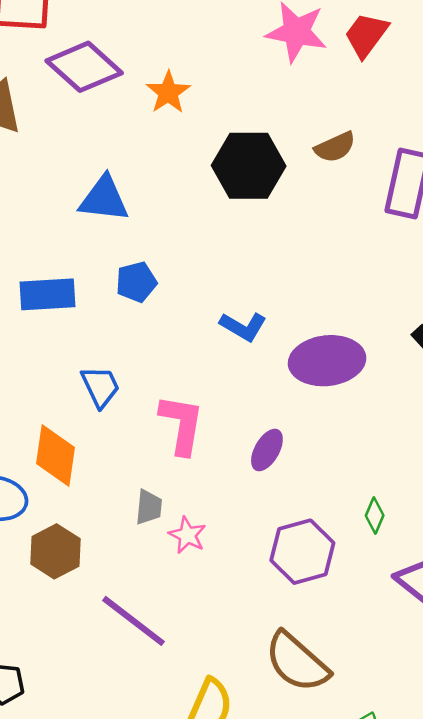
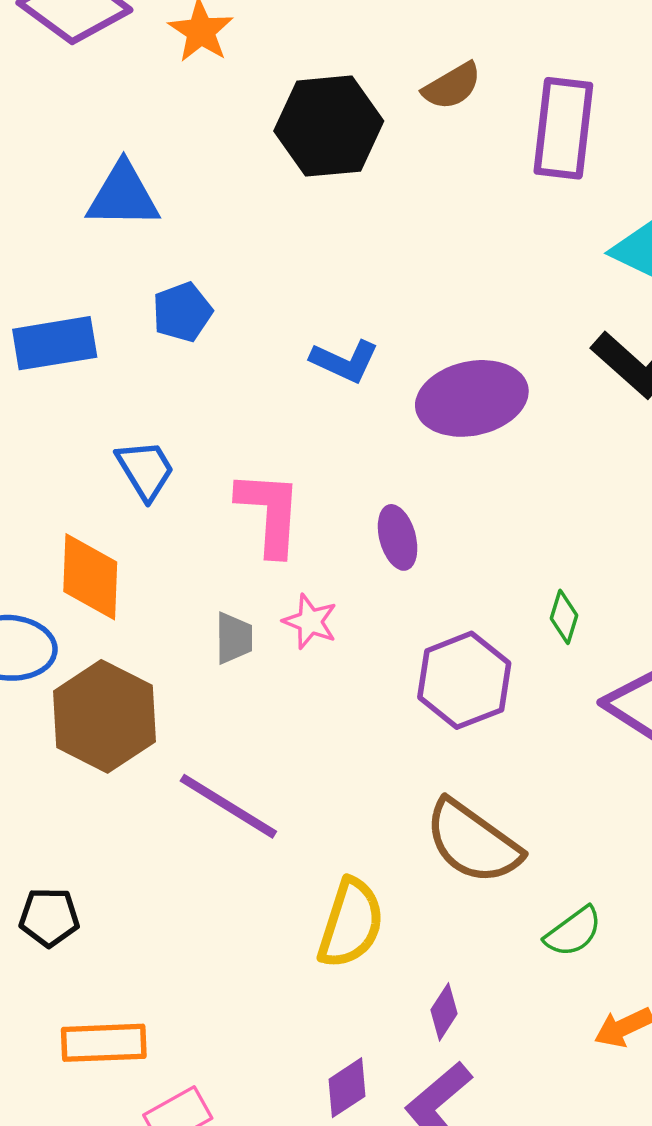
purple ellipse: (267, 450) -> (398, 537), turned -39
pink star: (187, 535) -> (310, 622), moved
brown hexagon: (55, 551) -> (104, 716), size x1.4

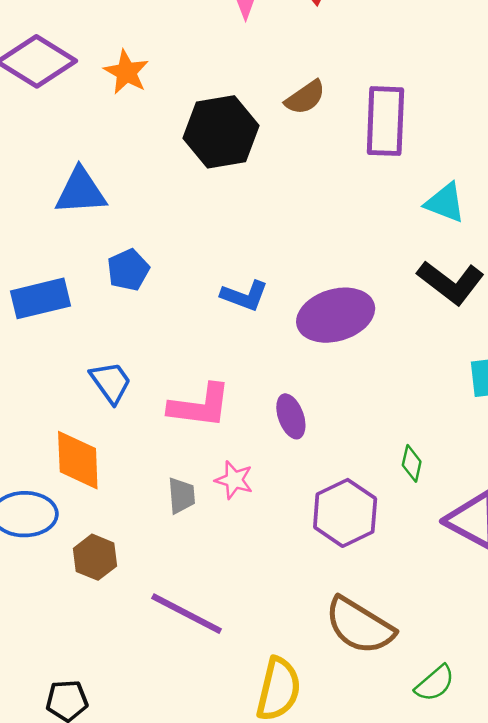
pink L-shape: (269, 513) -> (200, 406), turned 98
brown hexagon: (104, 716) -> (95, 557), size x0.6

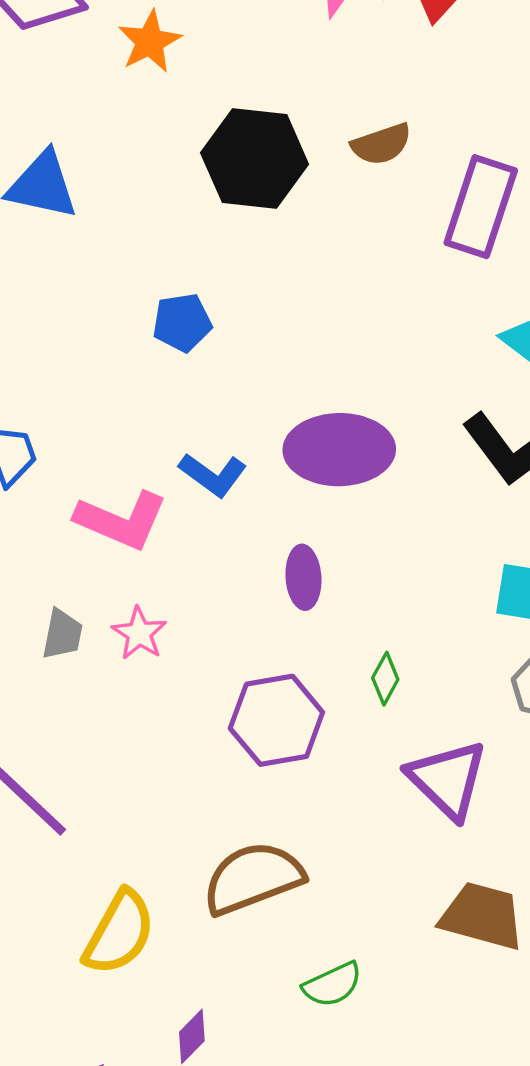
blue pentagon: (128, 270) -> (182, 323), moved
blue L-shape: (245, 296) -> (213, 475), moved
purple ellipse: (291, 416) -> (303, 577), moved
brown semicircle: (360, 626) -> (253, 878), turned 112

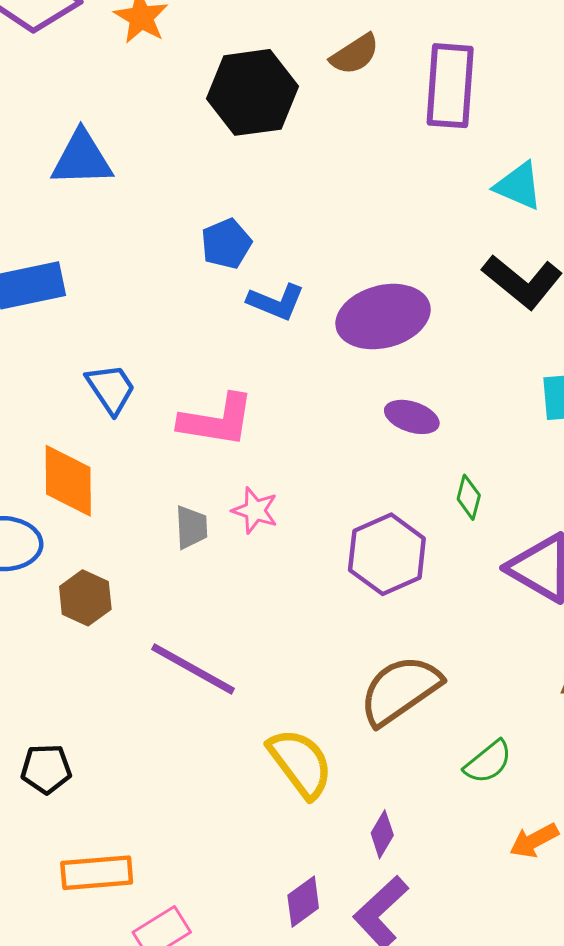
blue L-shape: (213, 475) -> (276, 302), moved
purple ellipse: (303, 577) -> (412, 417), moved, turned -54
yellow semicircle: (119, 933) -> (300, 763), turned -52

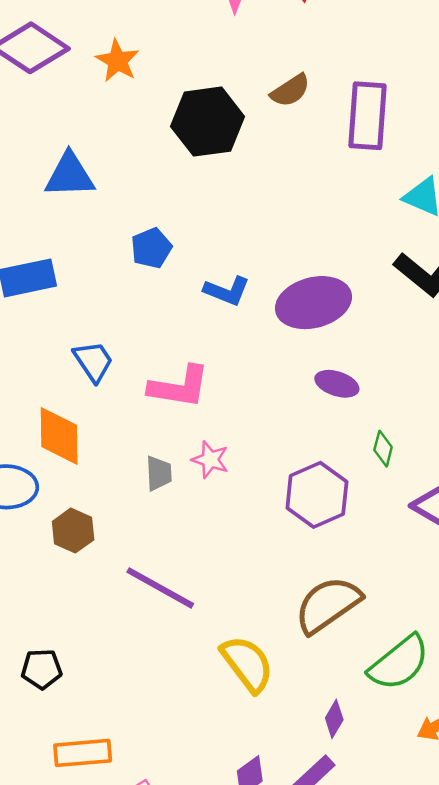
blue pentagon: (226, 244) -> (151, 248), moved
green semicircle: (488, 762) -> (399, 663), size x1.6
purple diamond: (382, 834) -> (334, 719), moved

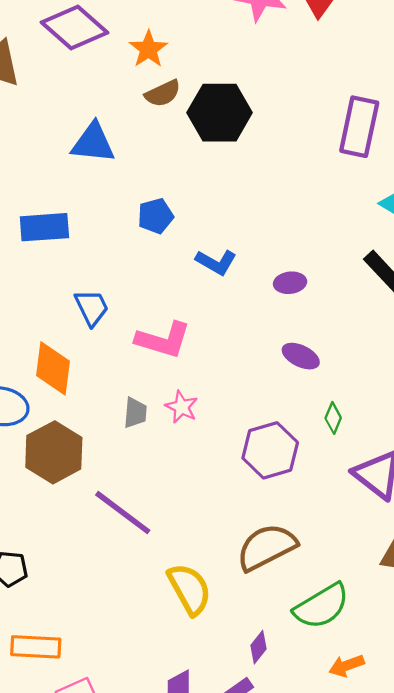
brown semicircle: (290, 91) -> (163, 93), moved
purple ellipse: (313, 303) -> (290, 283), size x0.5
brown hexagon: (73, 531) -> (54, 452), size x1.6

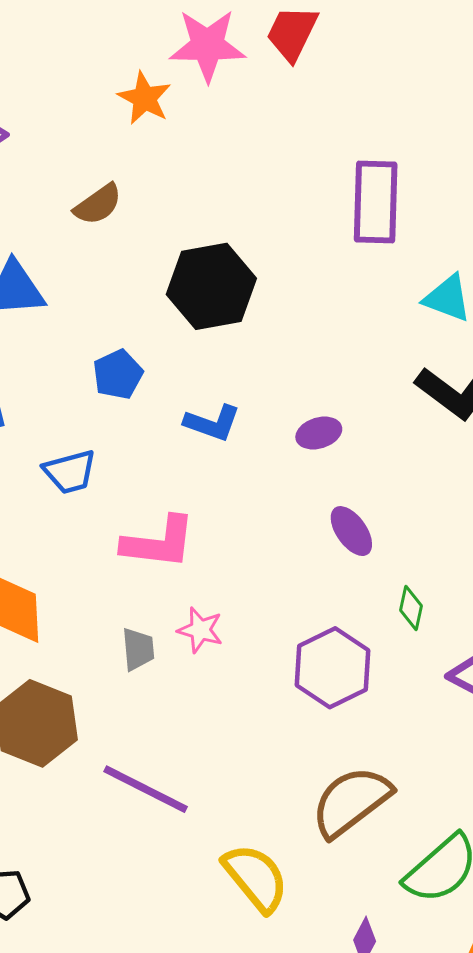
orange star: (148, 49) -> (145, 98), moved
black hexagon: (220, 113) -> (211, 286), moved
blue trapezoid: (92, 308) -> (70, 472), moved, turned 111
purple ellipse: (301, 356) -> (351, 531), turned 39

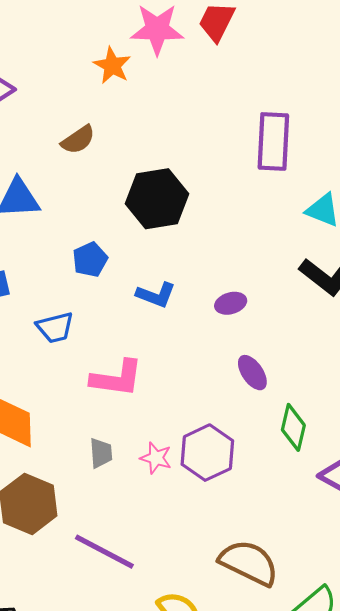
green diamond: (411, 608) -> (293, 427), size x1.5
pink star: (200, 630) -> (156, 458), moved
purple hexagon: (333, 668) -> (207, 453), moved
brown semicircle: (351, 801) -> (249, 563), turned 62

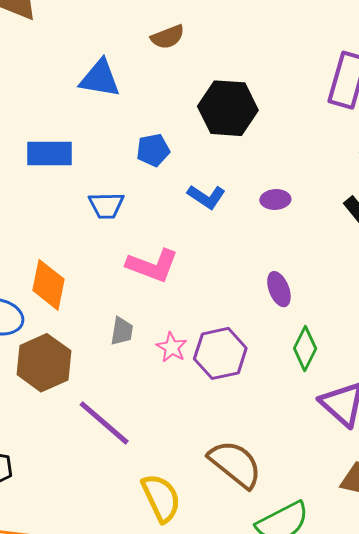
purple ellipse: (231, 303) -> (275, 199), moved

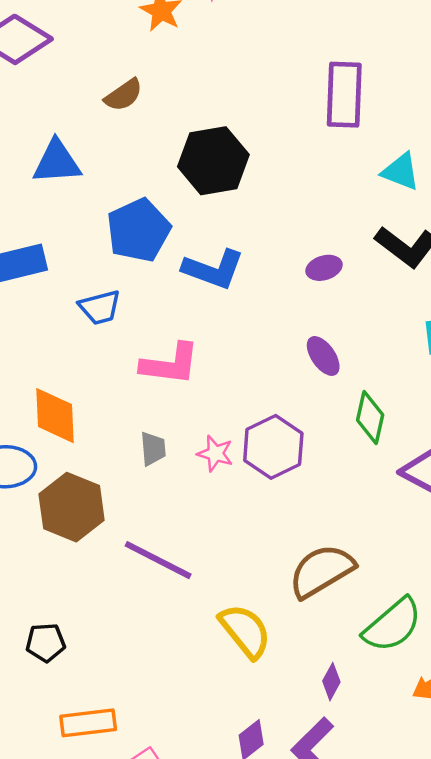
blue pentagon: (153, 150) -> (138, 230), size x1.6
blue L-shape: (206, 197) -> (213, 269), size x1.4
purple ellipse: (275, 199) -> (324, 268), moved
brown semicircle: (235, 464) -> (321, 571), turned -56

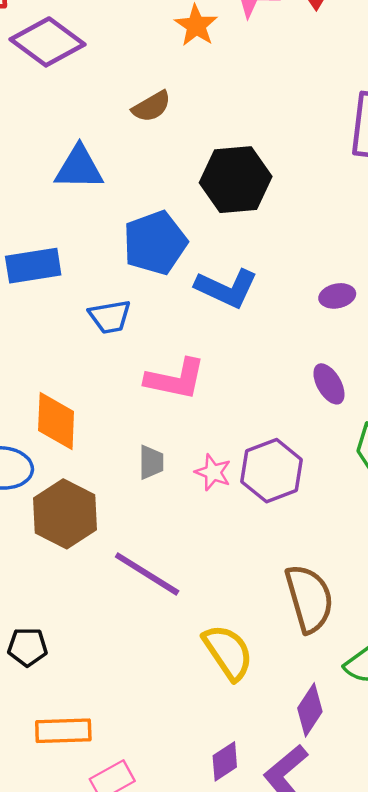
brown semicircle: (321, 571) -> (309, 599), turned 100
purple diamond: (331, 682) -> (310, 710), size x1.4

